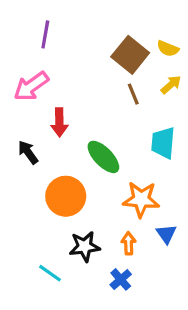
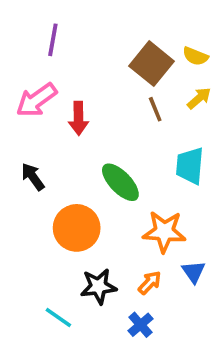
red arrow: (59, 122) -> (78, 118), moved
orange arrow: (129, 243) -> (150, 283), turned 45

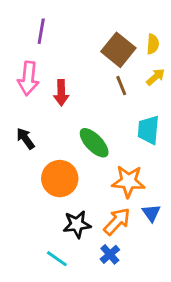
yellow semicircle: (195, 56) -> (153, 44), turned -108
pink arrow: (36, 100) -> (28, 78), turned -48
orange arrow: (150, 283) -> (117, 221), size x1.5
cyan line: (58, 317) -> (57, 259), moved

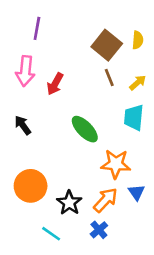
yellow arrow: (156, 77) -> (138, 83), moved
red arrow: (61, 93) -> (55, 84), turned 30
orange circle: (60, 179) -> (31, 186), moved
black star: (77, 224) -> (69, 203), turned -30

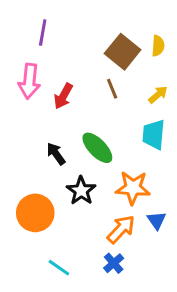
brown line: (109, 77) -> (112, 89), moved
black arrow: (23, 125) -> (56, 154), moved
black star: (69, 203) -> (81, 191), moved

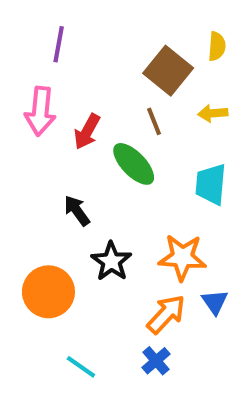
yellow semicircle: (158, 46) -> (217, 46), moved
yellow arrow: (158, 95) -> (213, 113), moved, turned -144
green ellipse: (97, 148) -> (134, 164), moved

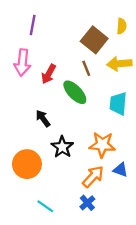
yellow arrow: (213, 113) -> (119, 64), size x1.5
blue triangle: (215, 302) -> (120, 170), turned -35

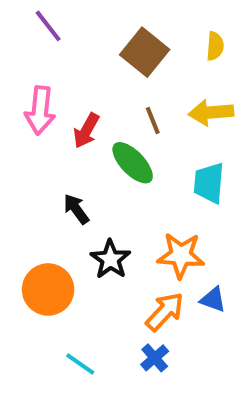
purple line: (33, 25) -> (48, 26), moved, turned -48
brown square: (94, 40) -> (145, 52), moved

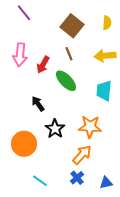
brown line: (153, 121) -> (69, 54), moved
blue triangle: (213, 300) -> (106, 183), moved, turned -32

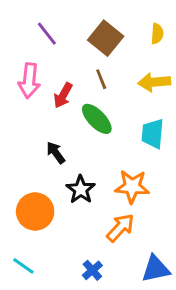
purple line: (24, 13) -> (47, 34), moved
blue cross: (77, 178) -> (92, 270), moved
cyan line: (40, 181) -> (23, 266), moved
blue triangle: (106, 183) -> (156, 269), size x1.5

